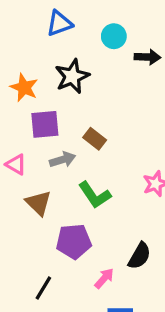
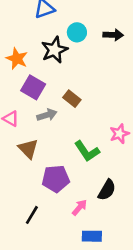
cyan circle: (114, 36) -> (77, 32), moved
purple square: (45, 124) -> (33, 87), turned 35
green L-shape: (95, 195) -> (87, 151), moved

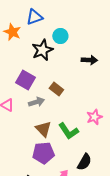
black arrow: (113, 35) -> (89, 60), moved
orange star: (17, 59) -> (12, 32), moved
brown triangle: (28, 149) -> (43, 129), moved

